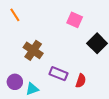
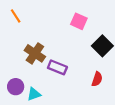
purple rectangle: (58, 74) -> (57, 67), moved
red semicircle: (81, 81) -> (97, 79), moved

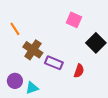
orange line: (16, 16) -> (15, 29), moved
red semicircle: (97, 79) -> (79, 71), moved

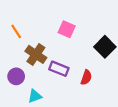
pink square: (74, 20) -> (67, 29), moved
purple circle: (15, 81) -> (16, 76), moved

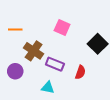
orange line: (16, 31) -> (15, 30), turned -56
cyan triangle: (35, 96) -> (48, 88), moved, turned 32

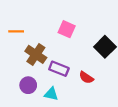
purple circle: (15, 71) -> (28, 85), moved
red semicircle: (80, 72) -> (86, 78), turned 104

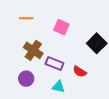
orange line: (16, 31) -> (26, 18), moved
cyan triangle: (51, 94) -> (58, 87), moved

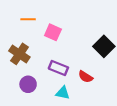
pink square: (61, 27) -> (53, 32), moved
brown cross: (33, 50) -> (19, 54), moved

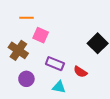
pink square: (53, 32) -> (41, 35), moved

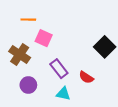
purple rectangle: (55, 64) -> (59, 69), turned 30

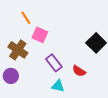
orange line: (28, 20) -> (26, 18), turned 56
purple circle: (28, 85) -> (11, 76), moved

